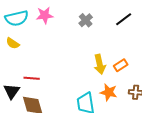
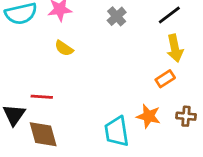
yellow semicircle: (13, 43) -> (64, 48), moved
yellow arrow: (100, 64) -> (175, 48), moved

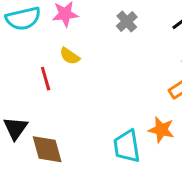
red line: (42, 97) -> (46, 79), moved, turned 70

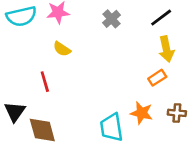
red line: (46, 79) -> (45, 82), moved

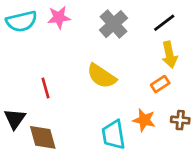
gray cross: (111, 19) -> (114, 24), size x1.5
yellow semicircle: (62, 49) -> (102, 76), moved, size x1.6

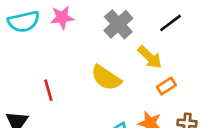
yellow arrow: (170, 55) -> (150, 57), moved, turned -35

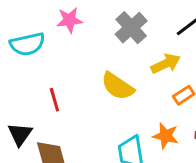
cyan semicircle: (24, 22) -> (27, 44), moved
yellow arrow: (150, 57) -> (166, 64), turned -68

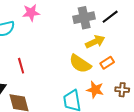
gray cross: (131, 28) -> (84, 18), moved, turned 30
yellow semicircle: (118, 86) -> (80, 64), moved

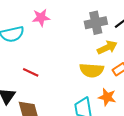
yellow semicircle: (80, 64) -> (92, 70), turned -30
red line: (21, 66) -> (31, 72), turned -49

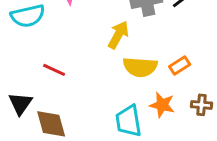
yellow arrow: (107, 48) -> (118, 35), moved, turned -36

